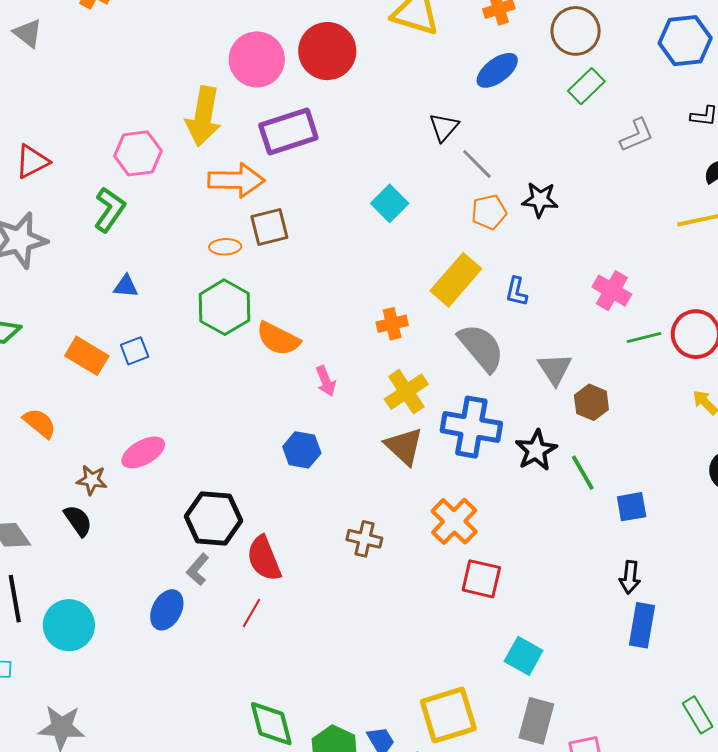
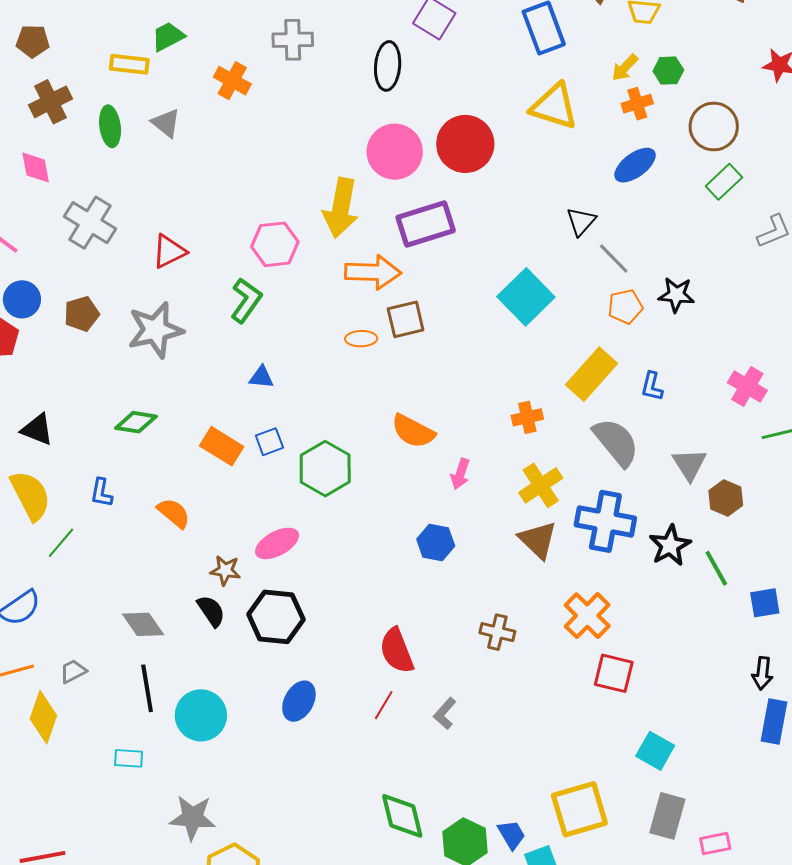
cyan square: (390, 203) -> (526, 297), size x1.5
green hexagon: (224, 307) -> (325, 469), moved
pink arrow: (326, 381) -> (460, 474), turned 40
black hexagon: (214, 518) -> (276, 617), moved
gray L-shape: (198, 569) -> (445, 713), moved

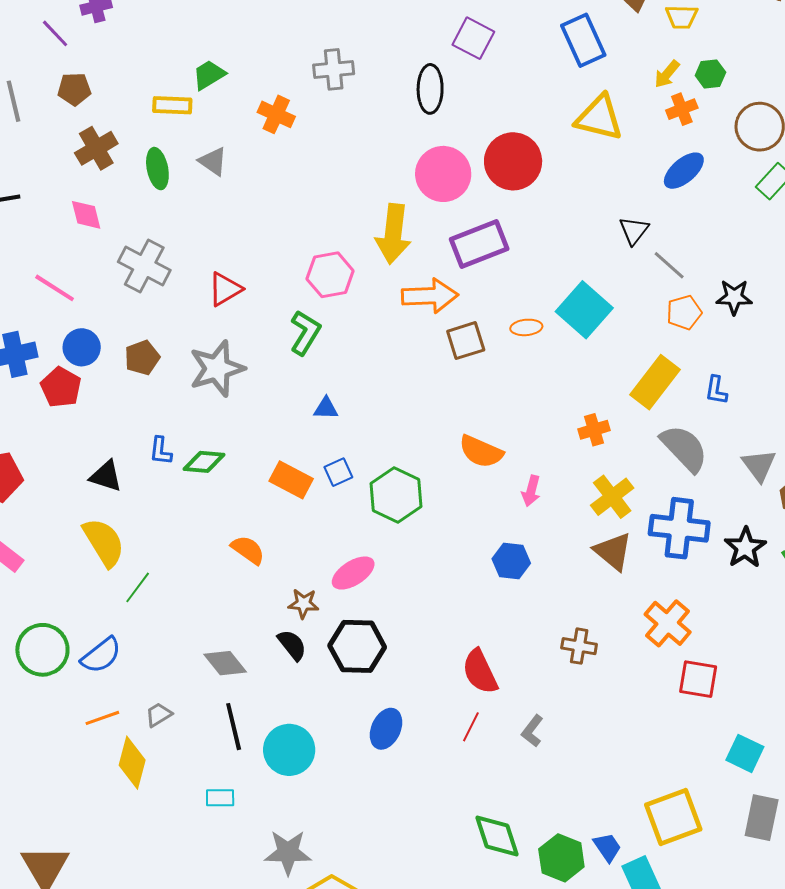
orange ellipse: (361, 339) -> (526, 327), moved
blue L-shape: (101, 493) -> (161, 451), moved

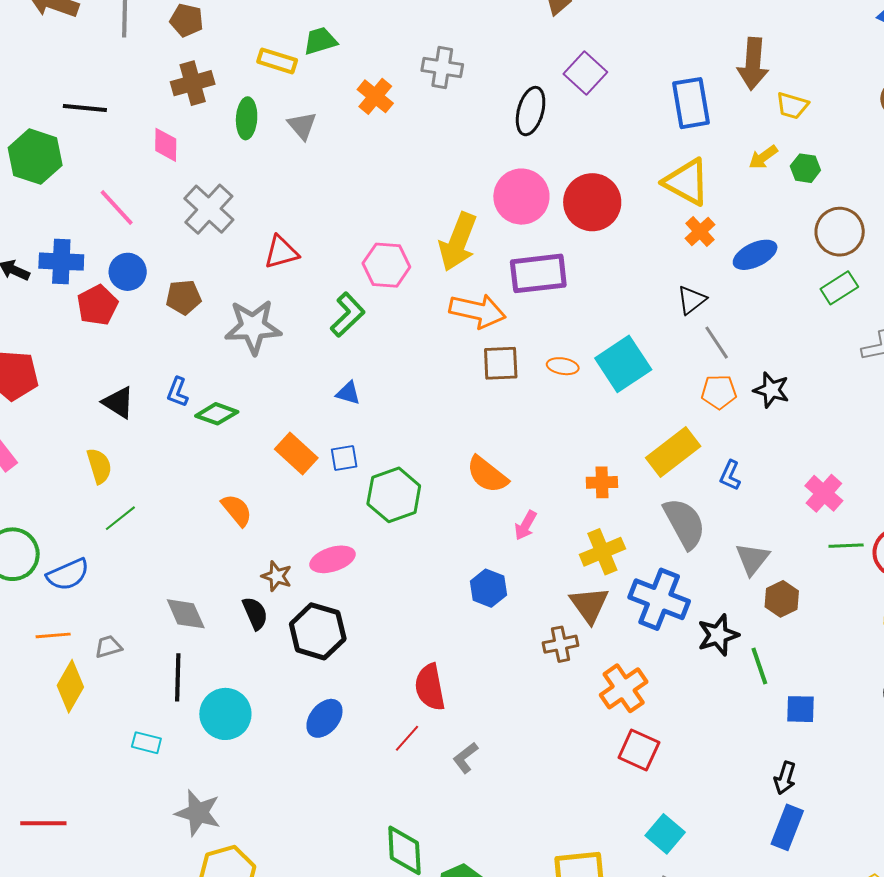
orange cross: (682, 109) -> (700, 231), moved, turned -36
yellow semicircle: (104, 542) -> (99, 466), size x0.7
brown cross: (579, 646) -> (561, 644), moved, turned -36

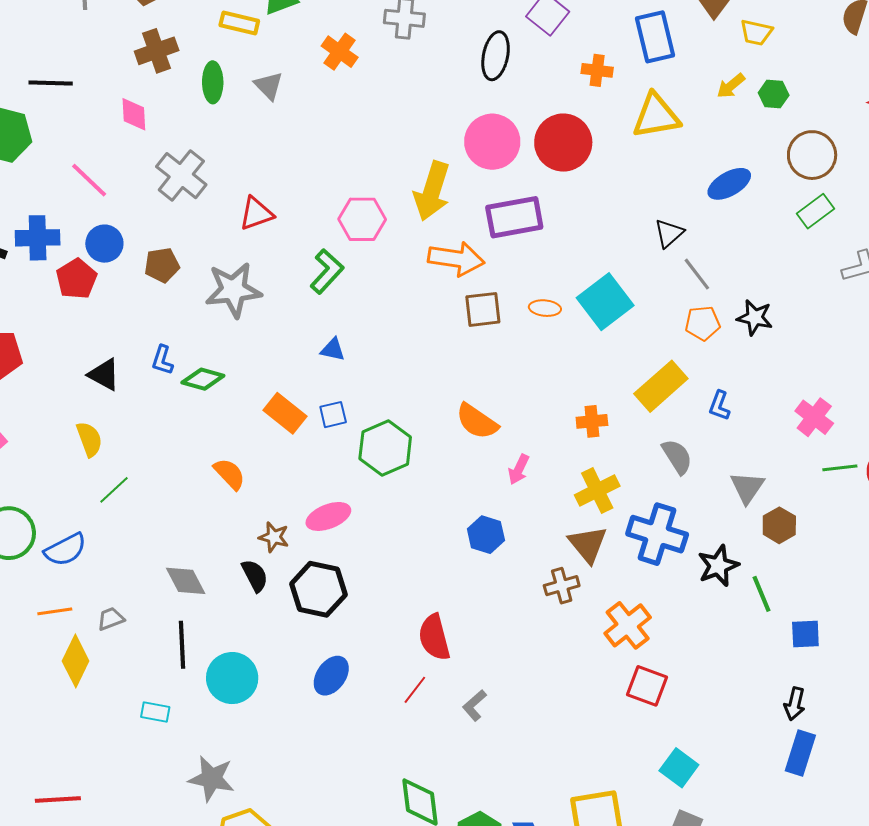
yellow triangle: (687, 182) -> (656, 116), turned -34
orange cross: (700, 231) -> (597, 70), moved, turned -36
gray semicircle: (684, 523) -> (677, 457), size x0.7

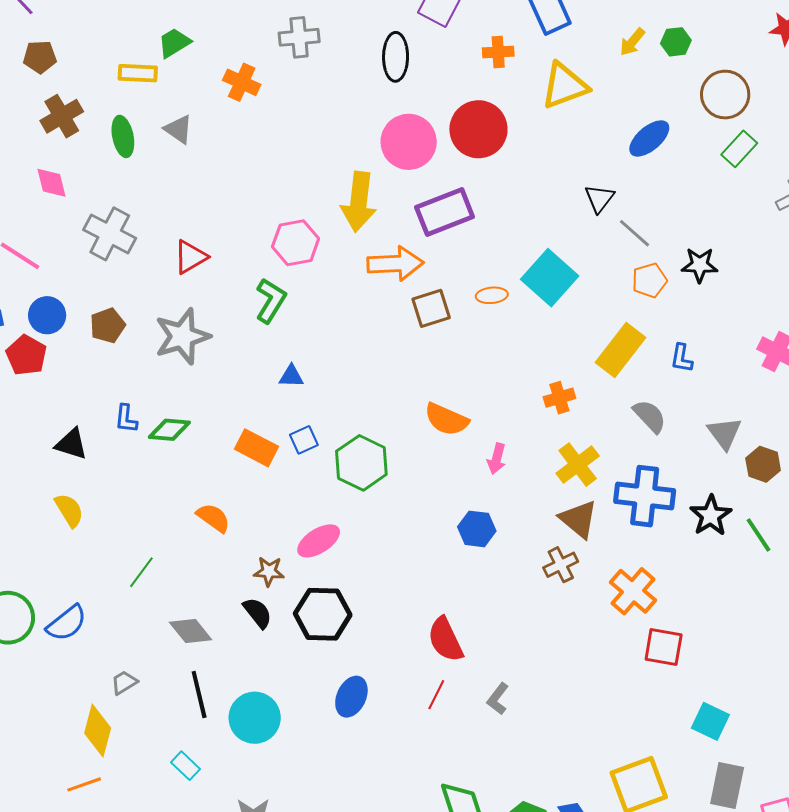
green line: (114, 490) -> (141, 572), moved
orange line: (55, 611) -> (84, 784), moved
cyan rectangle: (155, 712) -> (186, 766), turned 44

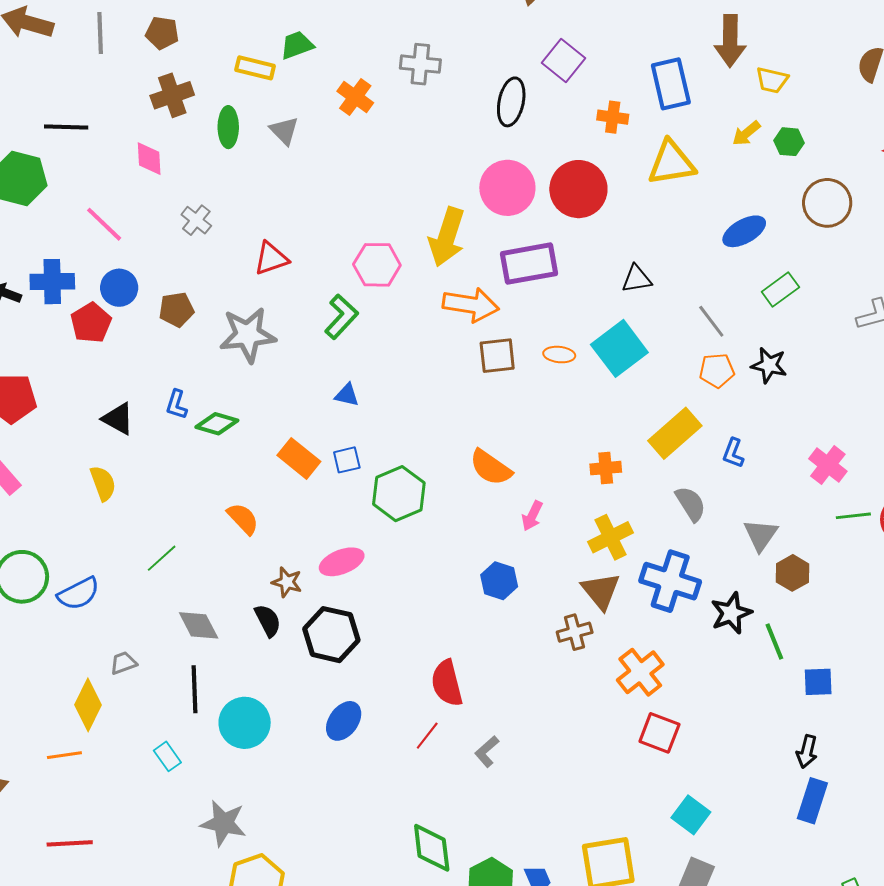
green rectangle: (739, 149) -> (780, 289), moved
black triangle: (599, 198) -> (637, 279), moved, turned 32
gray cross: (110, 234) -> (196, 220), size x0.6

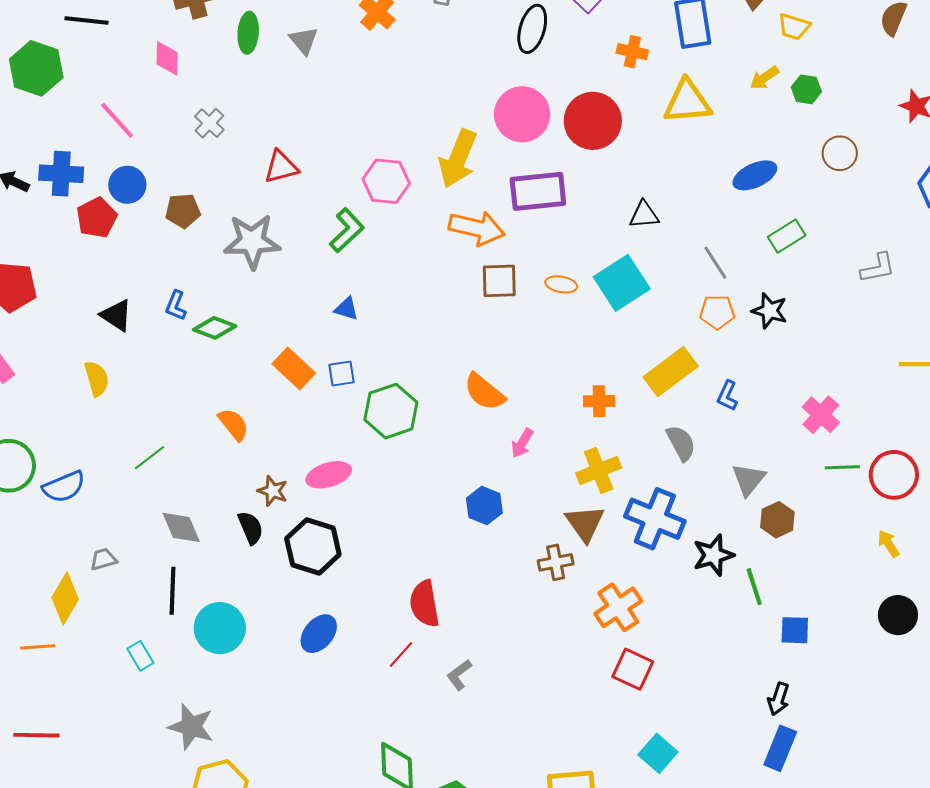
brown circle: (827, 203) -> (840, 153), size x0.7

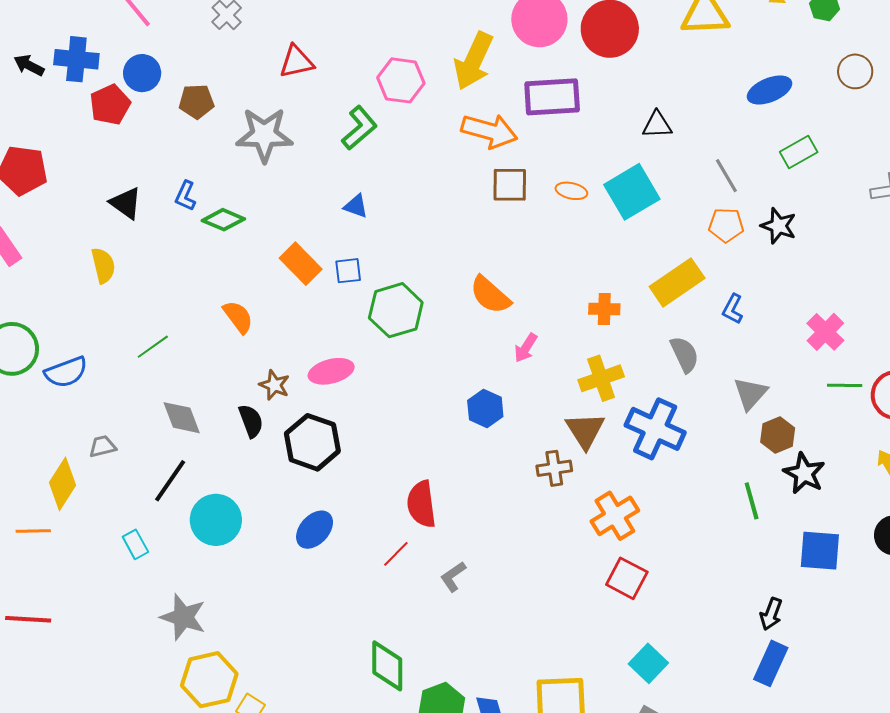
black star: (713, 555) -> (804, 473), moved, turned -30
black line: (172, 591) -> (170, 481), turned 30
blue square: (795, 630) -> (820, 551), moved, size x1.4

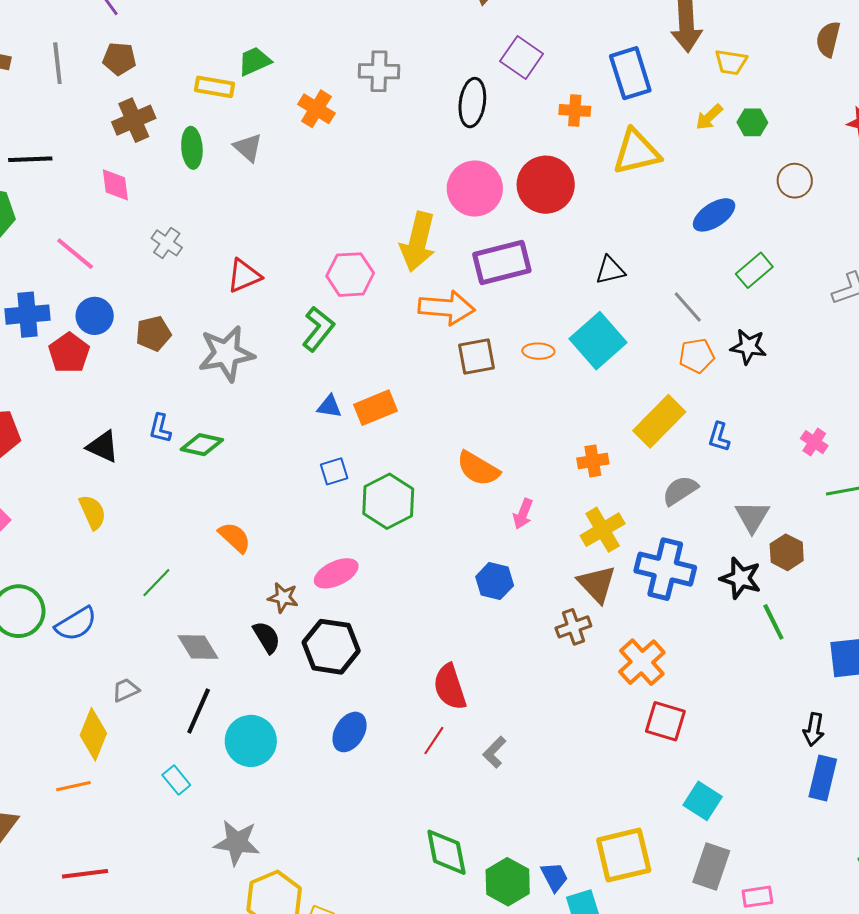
orange rectangle: (301, 264) -> (376, 408), moved, turned -57
pink cross: (825, 332) -> (814, 442), size x0.7
gray semicircle: (684, 354) -> (680, 491), turned -87
black star: (804, 473) -> (741, 578), moved

